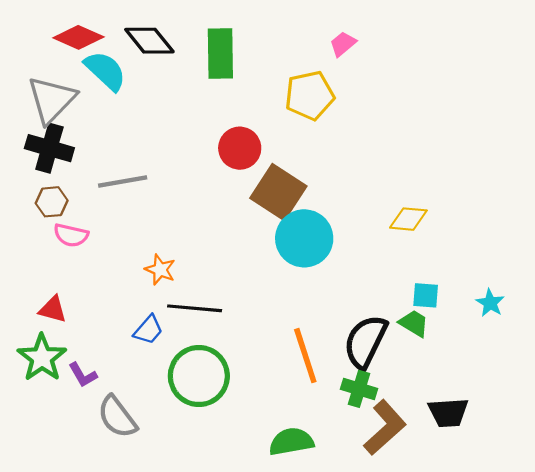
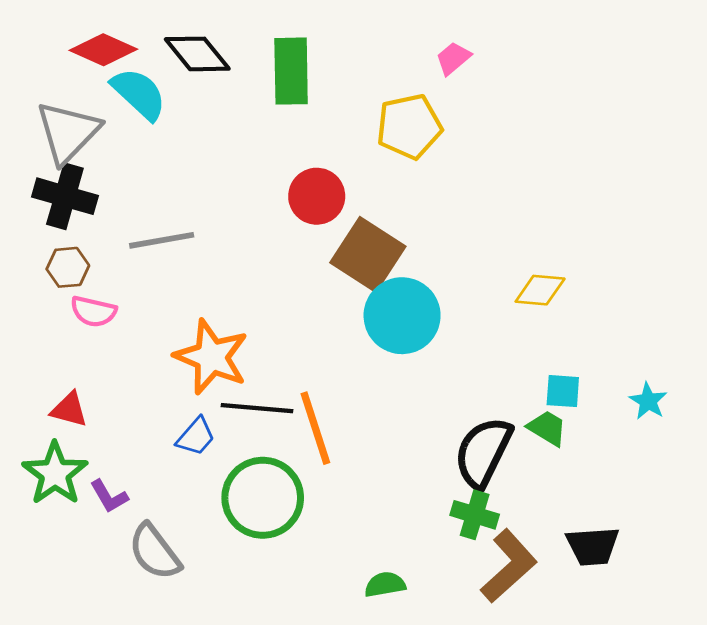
orange star: (160, 270) -> (211, 357), size x1.8
orange line: (305, 356) -> (315, 428), moved
green semicircle: (291, 442) -> (385, 585), size x0.7

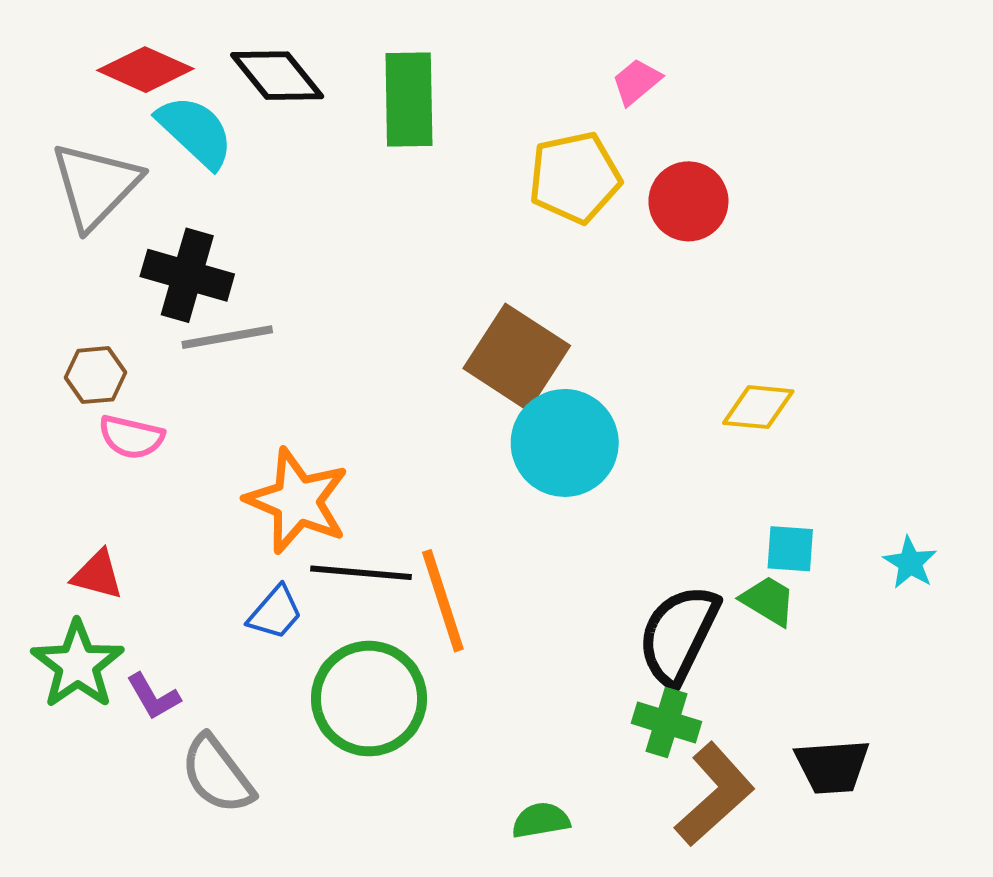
black cross: (65, 196) -> (187, 275), moved
red circle: (317, 196) -> (688, 201), moved

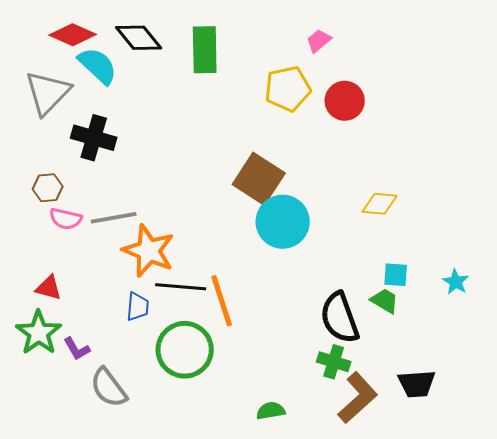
gray line: (227, 337) -> (114, 218), moved
blue trapezoid: (275, 613) -> (138, 307), turned -36
black semicircle: (678, 635) -> (340, 318), turned -46

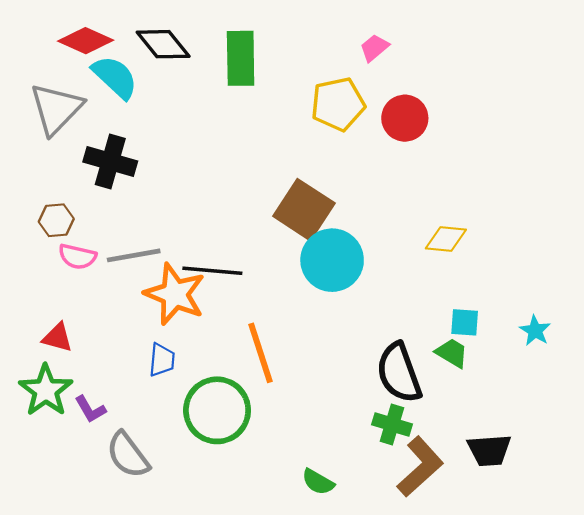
black line: (181, 287) -> (212, 271), moved
green semicircle: (271, 411) -> (318, 482), turned -140

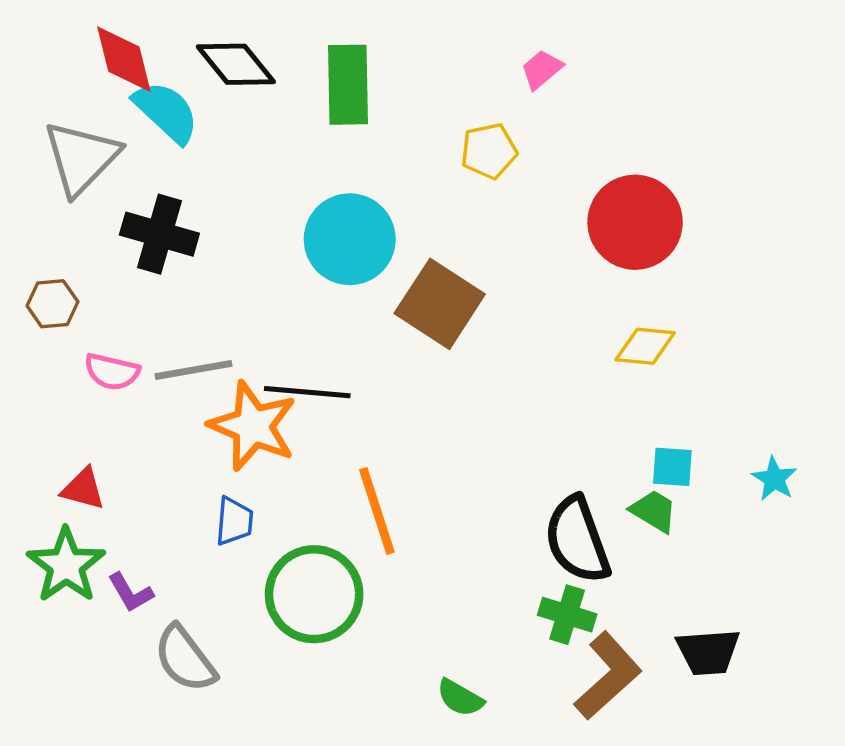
red diamond: (86, 41) -> (124, 59), turned 52
yellow pentagon: (338, 104) -> (489, 151), size x0.7
red circle: (405, 118) -> (635, 222), moved, size x1.4
brown hexagon: (56, 220) -> (52, 304), moved
cyan circle: (332, 260) -> (350, 239), moved

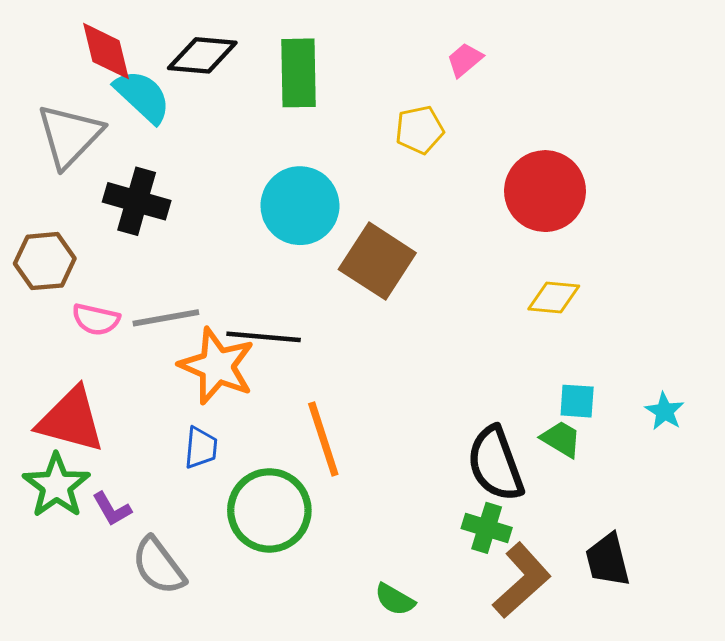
black diamond: (236, 64) -> (202, 55), turned -46
brown hexagon: (52, 304) -> (45, 261), size x1.4
red triangle: (83, 489) -> (71, 420), size x1.8
black trapezoid: (708, 652) -> (608, 560), turned 80

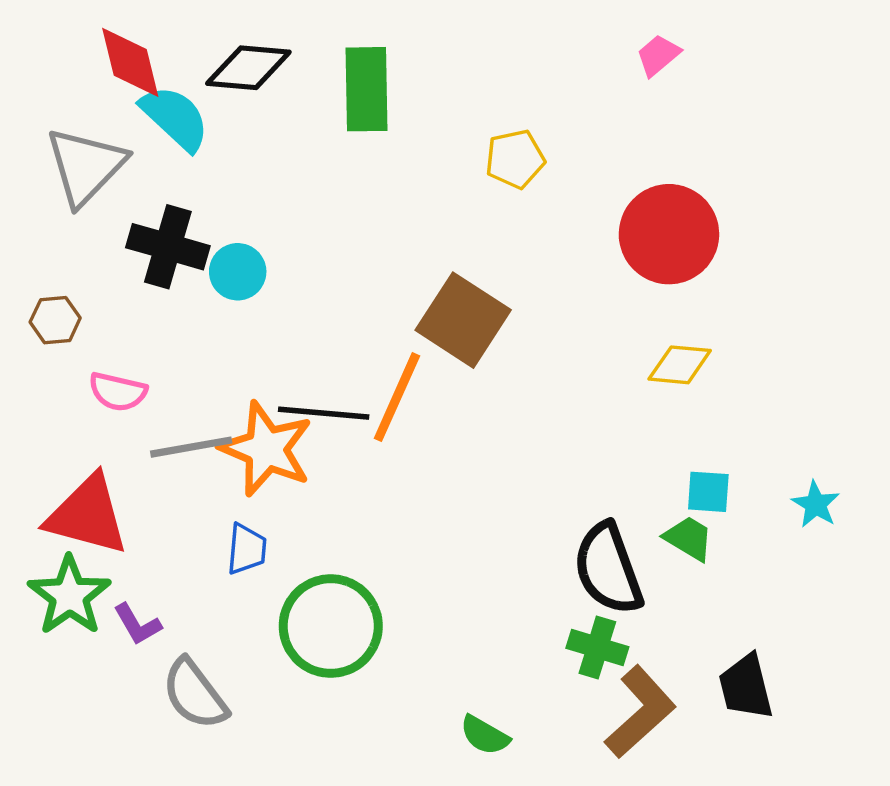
pink trapezoid: (465, 60) -> (658, 55), moved
cyan circle: (300, 206) -> (238, 272), moved, size x0.6
brown hexagon: (45, 261) -> (55, 320), size x0.7
gray line: (166, 318) -> (191, 447), moved
orange line: (323, 439) -> (397, 397), moved, turned 42

